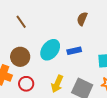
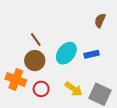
brown line: (21, 22) -> (36, 39), moved
yellow arrow: (57, 84) -> (74, 89), turned -78

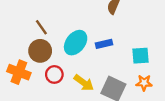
red circle: (41, 89) -> (54, 74), moved

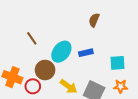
brown circle: (40, 51) -> (45, 70), moved
red circle: (54, 74) -> (33, 86), moved

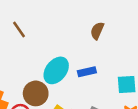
brown line: (32, 38) -> (19, 29), moved

